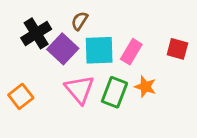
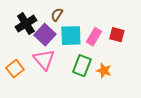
red square: (177, 49) -> (117, 35), moved
orange star: (145, 87) -> (104, 71), moved
pink triangle: (80, 89) -> (44, 60), moved

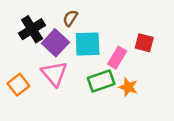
pink rectangle: (94, 37) -> (117, 58), moved
green rectangle: (82, 66) -> (101, 81), turned 50

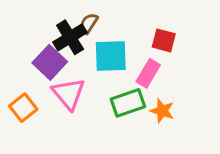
black cross: (32, 29) -> (70, 37), moved
purple square: (55, 43) -> (50, 62), moved
red square: (144, 43) -> (164, 40), moved

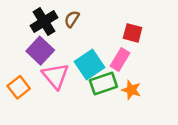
black cross: (70, 37) -> (44, 22), moved
cyan square: (111, 56) -> (90, 65), moved, turned -32

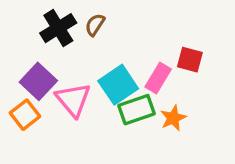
red square: (133, 33) -> (190, 60), moved
purple square: (40, 51) -> (38, 81), moved
orange star: (131, 90) -> (173, 118), turned 30

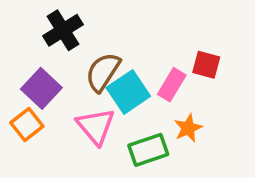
brown semicircle: (95, 25) -> (103, 72), moved, size x1.6
pink triangle: (73, 100) -> (96, 126), moved
green rectangle: (137, 110) -> (148, 150), moved

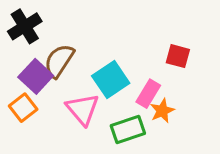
black cross: (63, 30) -> (25, 26), moved
brown semicircle: (103, 72) -> (59, 61), moved
pink rectangle: (172, 85) -> (148, 94), moved

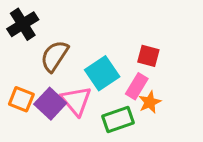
red square: (178, 56) -> (148, 56), moved
purple square: (36, 76) -> (50, 104), moved
orange square: (23, 108) -> (21, 99), turned -30

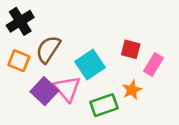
pink rectangle: (137, 86) -> (154, 65), moved
orange square: (21, 99) -> (19, 61), moved

